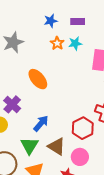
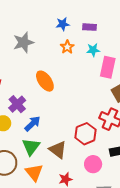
cyan star: (75, 43) -> (93, 50), moved
blue arrow: (41, 123) -> (32, 124), moved
pink circle: (80, 157) -> (93, 164), moved

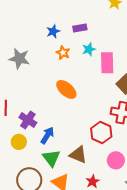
gray star: (23, 42) -> (19, 59), turned -30
orange ellipse: (45, 81) -> (66, 89), moved

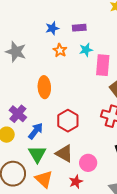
orange ellipse: (66, 89) -> (44, 87), moved, turned 40
red hexagon: (101, 133) -> (68, 121), moved
pink circle: (116, 160) -> (88, 163), moved

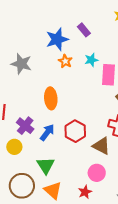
blue star: (52, 28) -> (57, 39), size x1.6
purple rectangle: (79, 28) -> (84, 30), moved, turned 56
blue arrow: (36, 131) -> (47, 132), moved
brown triangle: (64, 153) -> (101, 146), moved

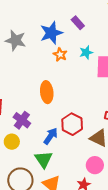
gray star: (21, 64) -> (16, 40), moved
blue arrow: (47, 132) -> (51, 136), moved

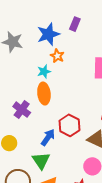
purple rectangle: (78, 23) -> (75, 24), turned 64
cyan star: (86, 52) -> (44, 71), moved
purple cross: (22, 120) -> (22, 110), moved

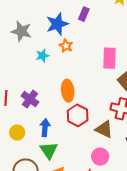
cyan star: (44, 71) -> (42, 56), moved
orange ellipse: (44, 94) -> (68, 91), moved
blue arrow: (48, 137) -> (45, 128), moved, turned -30

